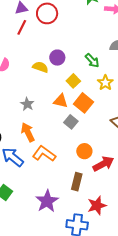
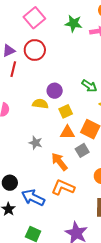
yellow square: (73, 81) -> (66, 111), moved, turned 32
gray square: (71, 122) -> (82, 150), turned 32
orange arrow: (28, 132) -> (59, 162), moved

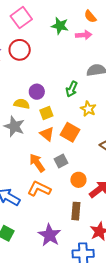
green arrow: (89, 86) -> (72, 89), turned 77
orange triangle: (67, 132) -> (47, 134), turned 35
gray star: (36, 143) -> (14, 126), moved, size x1.5
gray square: (82, 150) -> (61, 161), moved

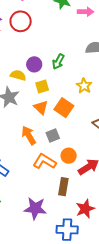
green arrow: (72, 89) -> (58, 62), moved
orange L-shape: (39, 189) -> (45, 161), moved
purple star: (50, 235) -> (35, 208), turned -30

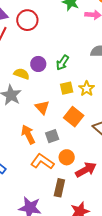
yellow square: (42, 86) -> (67, 88), moved
orange square: (64, 108) -> (74, 117), moved

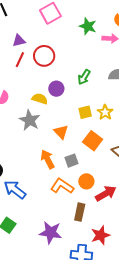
red circle: (27, 20) -> (44, 56), moved
green arrow: (62, 63) -> (84, 77), moved

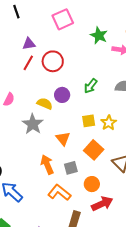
orange circle: (86, 181) -> (92, 184), moved

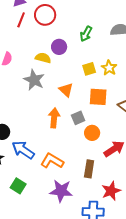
orange square: (94, 150) -> (98, 97), turned -30
orange arrow: (47, 165) -> (54, 118), turned 36
orange circle: (92, 184) -> (92, 133), moved
orange L-shape: (59, 193) -> (52, 161), moved

